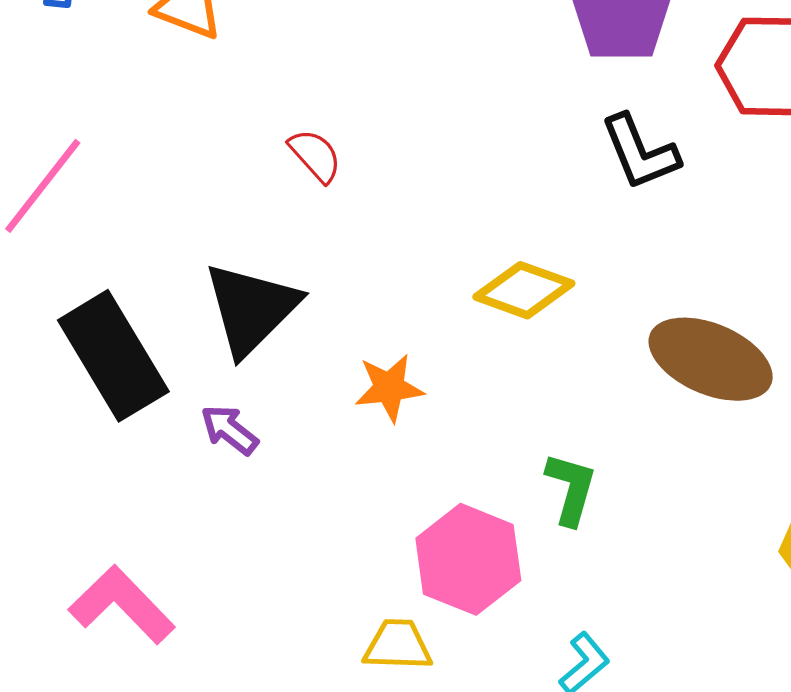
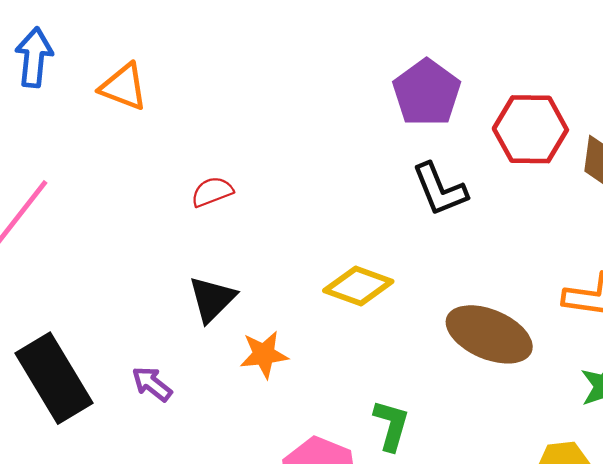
red semicircle: (315, 156) -> (212, 192), turned -69
black triangle: (251, 309) -> (212, 299), moved, size x0.7
black rectangle: (113, 356) -> (54, 378), moved

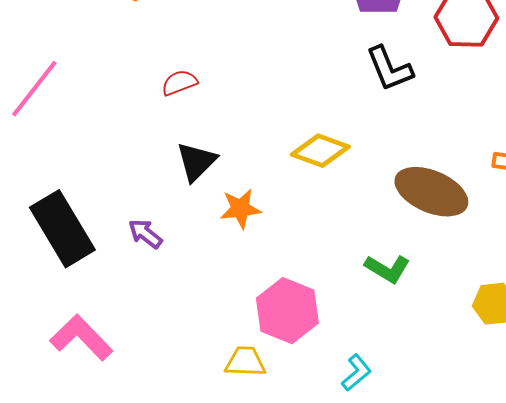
red semicircle: (212, 192) -> (179, 83), moved
green L-shape: (391, 425) -> (387, 269), moved, turned 105

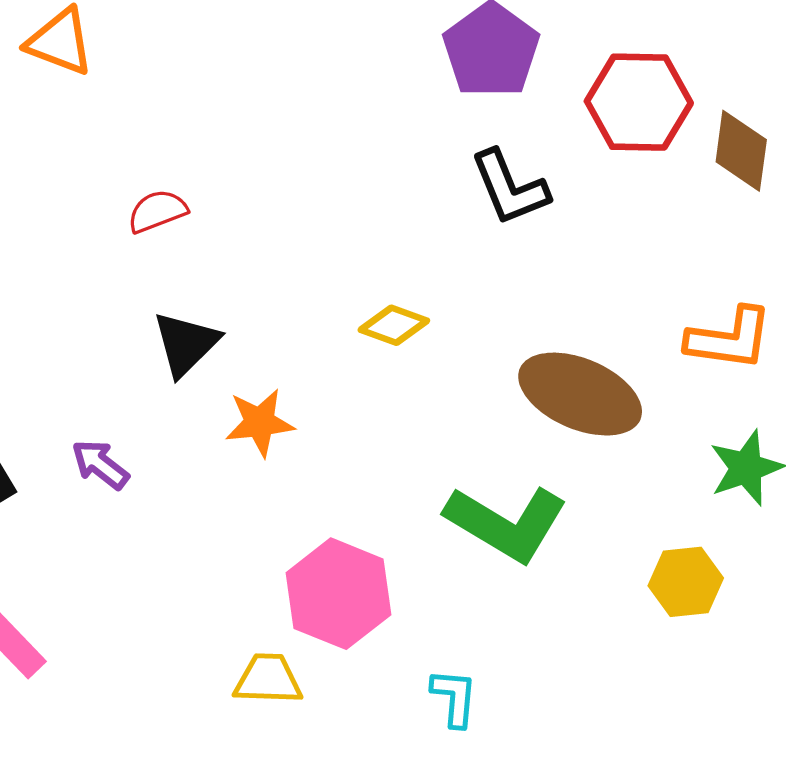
yellow diamond: (320, 151) -> (394, 325), size x0.7
green L-shape: (387, 269) -> (506, 523), size x1.6
cyan L-shape: (356, 373) -> (454, 698), turned -45

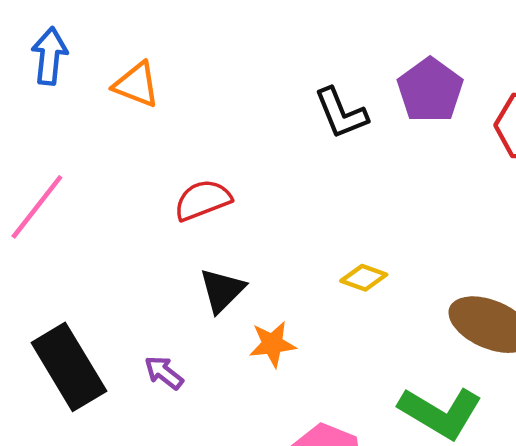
black L-shape: (510, 188) -> (341, 113), moved
red semicircle: (157, 211) -> (203, 200), size x1.4

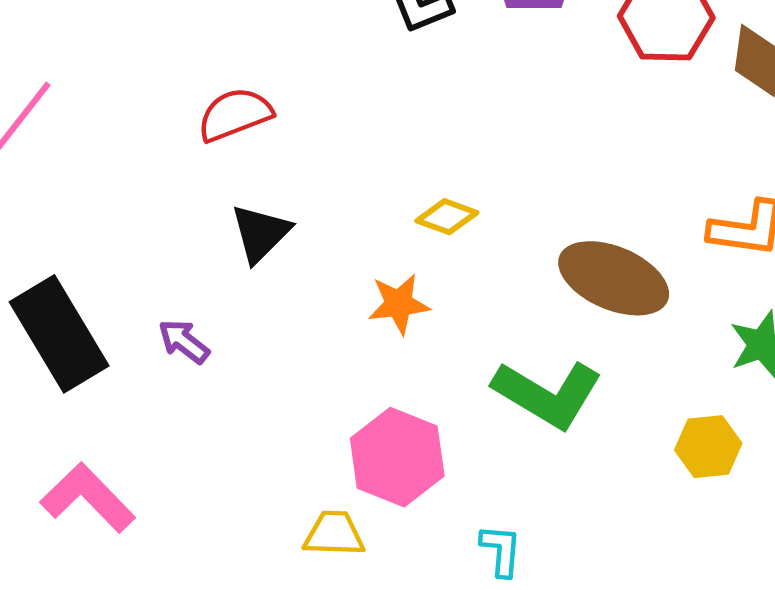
orange star: (272, 344) -> (399, 304), moved

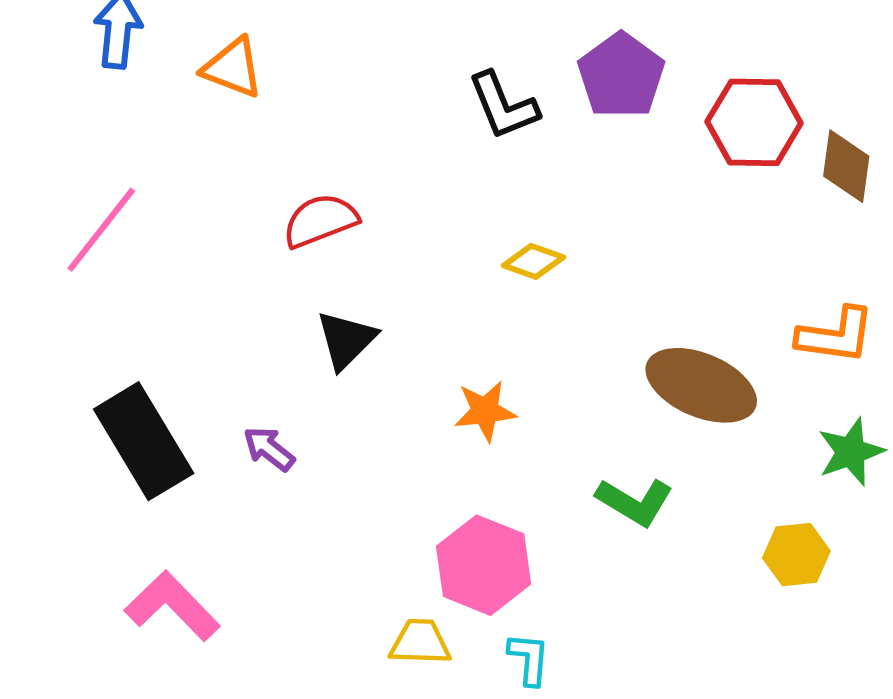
yellow diamond: (447, 217) -> (533, 261), moved
green L-shape: (548, 394) -> (635, 502), size x0.7
cyan L-shape: (501, 550) -> (529, 659), moved

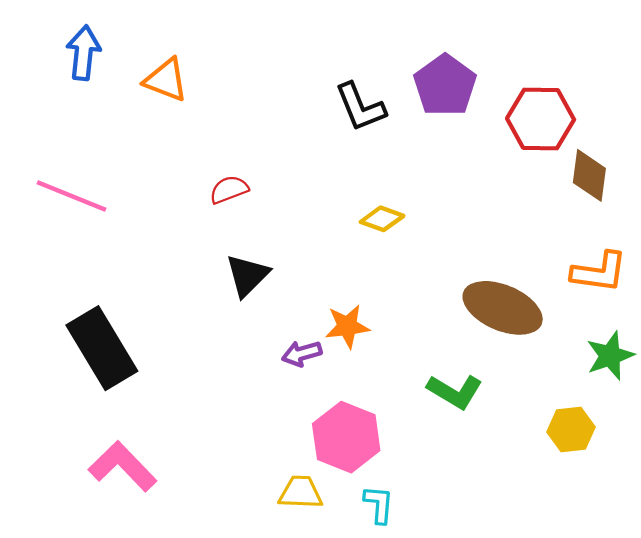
brown diamond: (846, 166) -> (589, 175), moved
red semicircle: (320, 221) -> (229, 190), size x0.7
pink line: (101, 230) -> (72, 196), turned 74
purple arrow: (269, 449) -> (302, 353), moved, turned -54

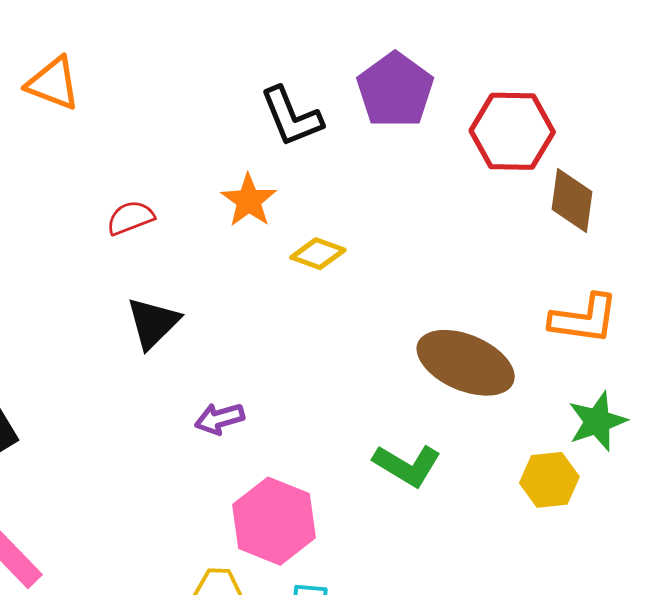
orange star: (347, 326) -> (249, 200), moved, turned -30
yellow hexagon: (571, 429) -> (549, 480), moved

